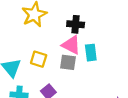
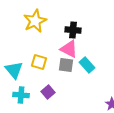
cyan rectangle: (91, 53) -> (87, 65), moved, turned -35

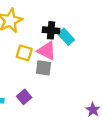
yellow square: (39, 62) -> (24, 53), moved
cyan rectangle: (87, 65) -> (66, 37), moved

